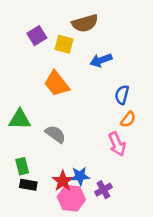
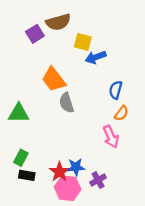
brown semicircle: (85, 23) -> (58, 22), moved
yellow square: (64, 44) -> (83, 42), moved
gray semicircle: (55, 134) -> (66, 103), moved, turned -144
green rectangle: (22, 166) -> (21, 158), turned 42

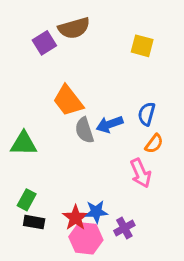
yellow square: (83, 42) -> (142, 46), moved
blue arrow: (96, 57) -> (110, 124), moved

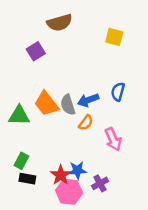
purple square: (44, 43) -> (36, 51), moved
orange trapezoid: (68, 101) -> (46, 104), moved
orange semicircle: (154, 144) -> (86, 123), moved

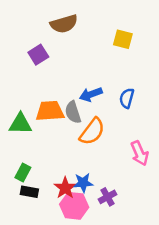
blue arrow: (88, 100) -> (91, 94), moved
orange trapezoid: (46, 104) -> (50, 111), turned 124
orange semicircle: (86, 123) -> (92, 132), size x1.6
pink arrow: (113, 139) -> (140, 153), moved

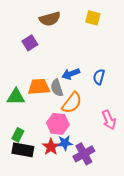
yellow square: (123, 39) -> (93, 18), moved
black rectangle: (29, 192) -> (23, 150), size x1.5
purple cross: (108, 197) -> (84, 154), size x1.5
pink hexagon: (74, 206) -> (58, 124), moved

